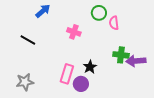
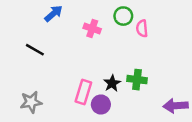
pink cross: (74, 32) -> (92, 28), moved
green cross: (121, 55) -> (137, 80), moved
purple arrow: (136, 61) -> (176, 106), moved

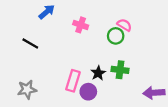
green circle: (123, 16) -> (116, 36), moved
pink semicircle: (142, 28) -> (124, 25), turned 128

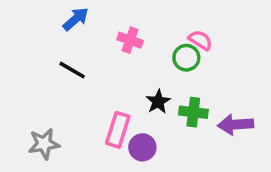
black line: (30, 44) -> (72, 70), moved
black star: (98, 73) -> (158, 102), moved
purple arrow: (154, 93) -> (236, 125), moved

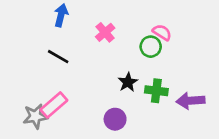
blue arrow: (76, 19) -> (61, 15), turned -35
pink cross: (130, 40) -> (105, 32), turned 30
pink rectangle: (118, 130) -> (54, 105), moved, turned 32

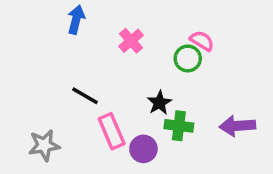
black line: (58, 57) -> (85, 96), moved
green cross: (156, 91) -> (179, 126), moved
pink rectangle: (54, 105) -> (112, 131), moved, turned -72

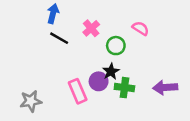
green circle: (188, 58) -> (116, 46), moved
black line: (85, 96) -> (59, 38), moved
purple circle: (143, 149) -> (99, 81), moved

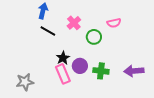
pink semicircle: (141, 28) -> (114, 23), turned 136
black star: (111, 71) -> (63, 58), moved

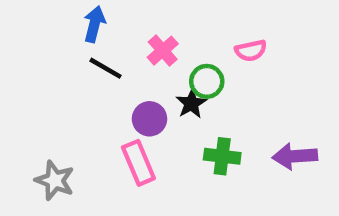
black star: (63, 58) -> (191, 103), moved
purple circle: (80, 66) -> (149, 119), moved
gray star: (25, 82) -> (55, 180), turned 30

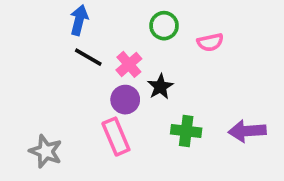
pink cross: (163, 51) -> (129, 64), moved
green circle: (207, 81) -> (164, 26), moved

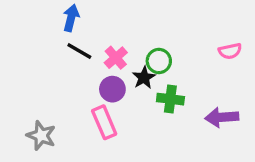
green circle: (164, 26) -> (159, 61), moved
pink semicircle: (210, 42) -> (230, 51), moved
green cross: (186, 131) -> (170, 99), moved

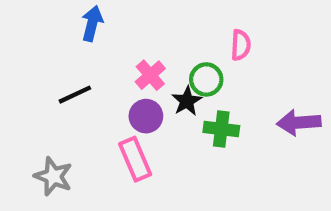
black line: (79, 51) -> (75, 95), moved, turned -55
pink semicircle: (230, 51) -> (241, 45), moved, turned -75
purple arrow: (222, 117) -> (299, 123), moved

